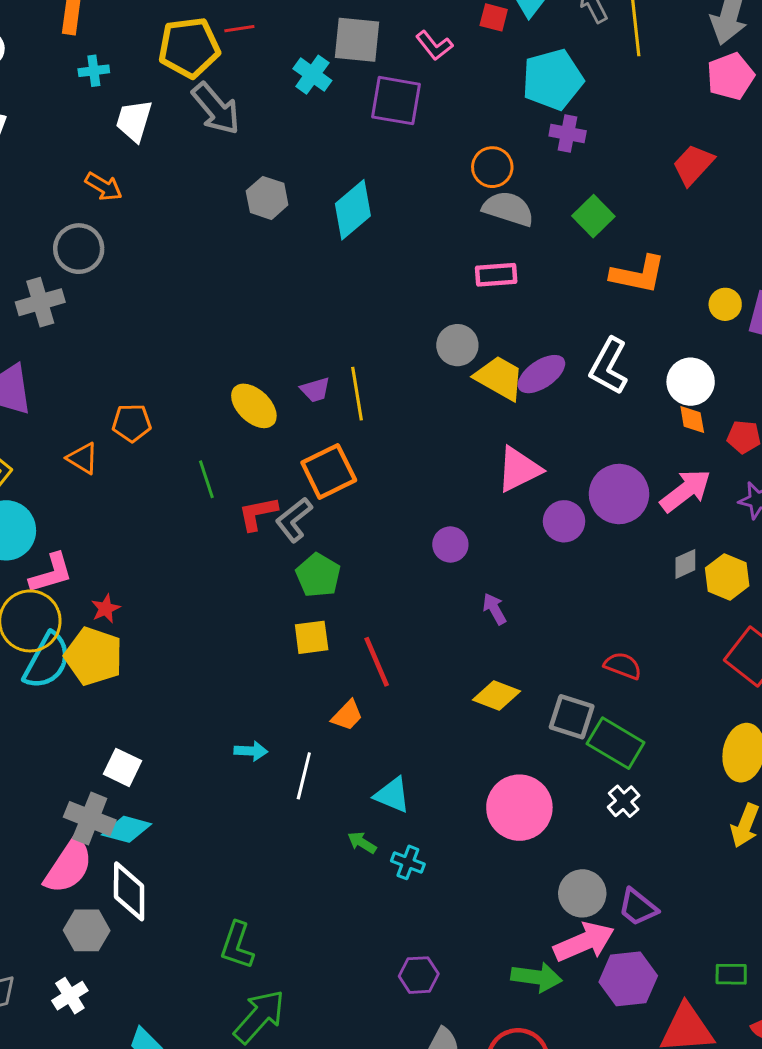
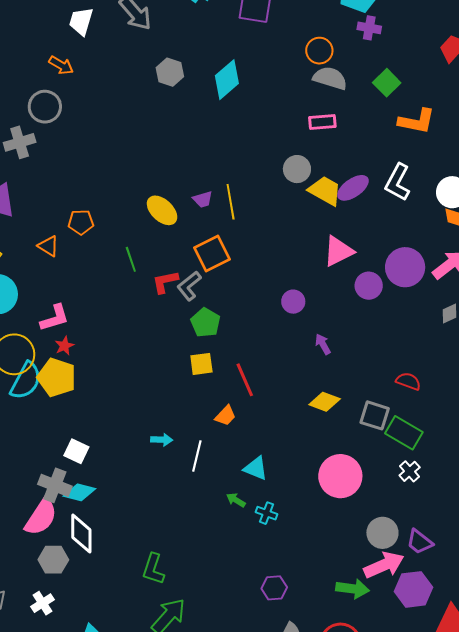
pink L-shape: (51, 573) -> (55, 318), moved

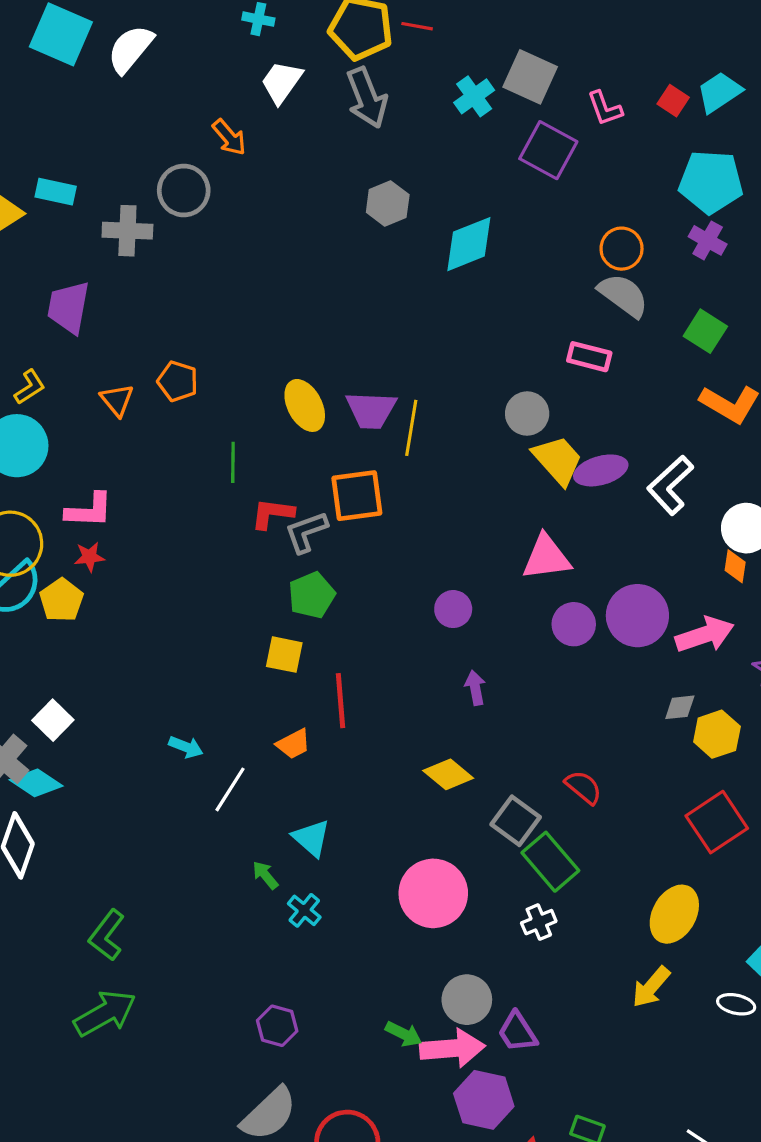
green square: (387, 83) -> (705, 331), turned -32
purple trapezoid: (203, 199) -> (371, 410), size x1.6
yellow pentagon: (57, 377) -> (62, 600), size x0.7
green arrow: (352, 589) -> (404, 1034), moved, size x0.7

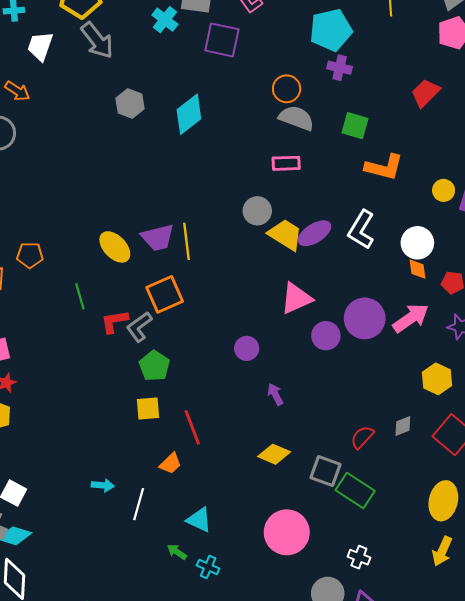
gray diamond: (680, 707) -> (403, 426), moved
red semicircle: (583, 787) -> (362, 437), turned -70
white cross: (539, 922) -> (359, 557), moved, turned -30

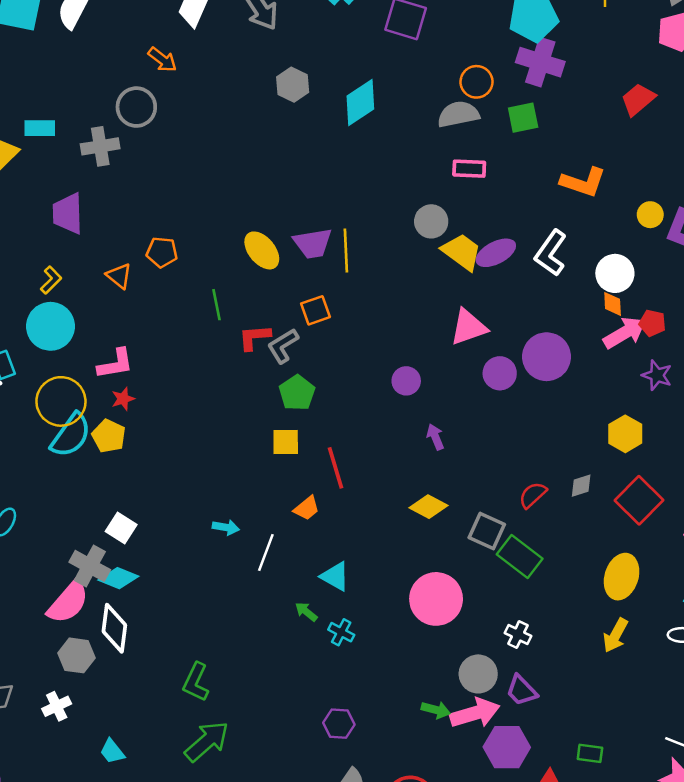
purple cross: (340, 68) -> (540, 62), size x1.6
gray semicircle: (296, 118) -> (458, 114), moved, turned -36
green square: (355, 126) -> (523, 118), moved, turned -32
orange square: (165, 294) -> (315, 310), size x0.7
pink arrow: (411, 318) -> (625, 333), moved

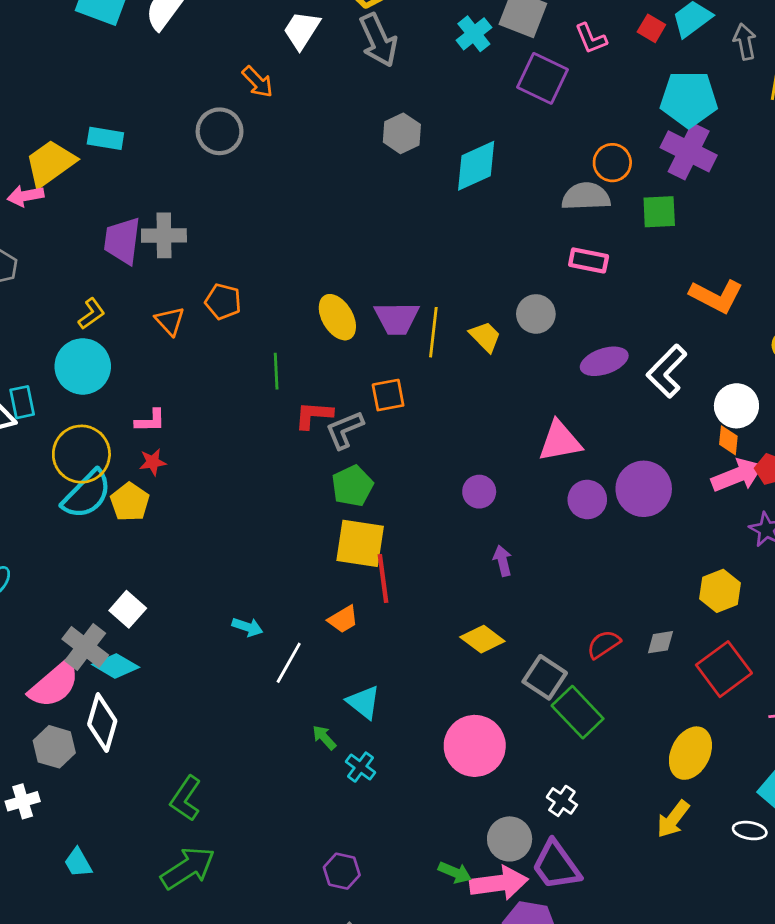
gray cross: (100, 146) -> (164, 235), moved
yellow trapezoid: (462, 252) -> (485, 337), moved, size x0.7
pink L-shape: (115, 364) -> (150, 421), size x0.7
yellow square: (286, 442) -> (360, 543), moved, size x1.5
purple trapezoid: (522, 690) -> (556, 865), size x1.4

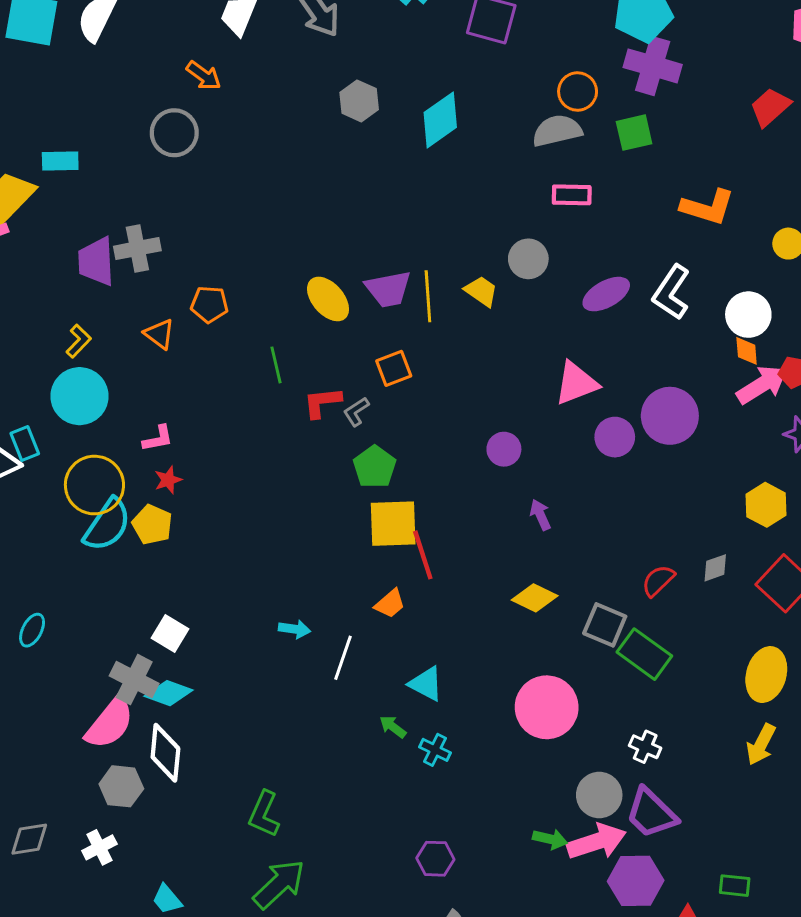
gray L-shape: (345, 430) -> (356, 412), size x0.7

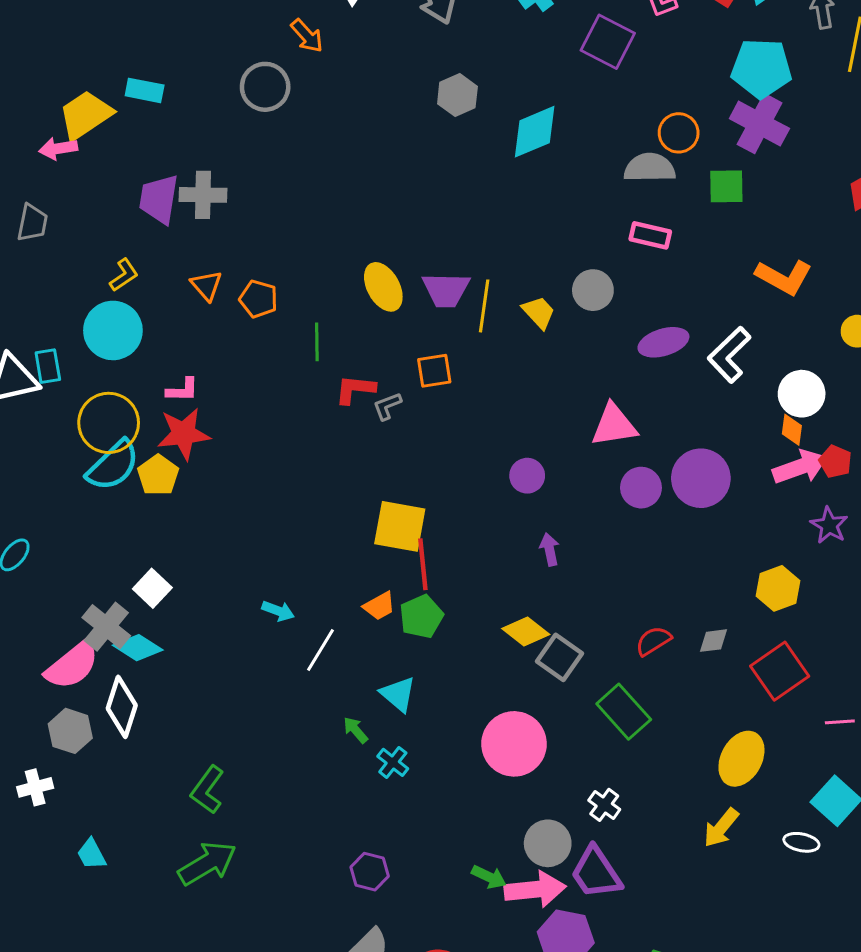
orange pentagon: (209, 304) -> (259, 299), moved
green pentagon: (375, 467) -> (421, 616), moved
red star: (168, 480) -> (184, 434), size x1.8
gray square: (605, 625) -> (559, 657), moved

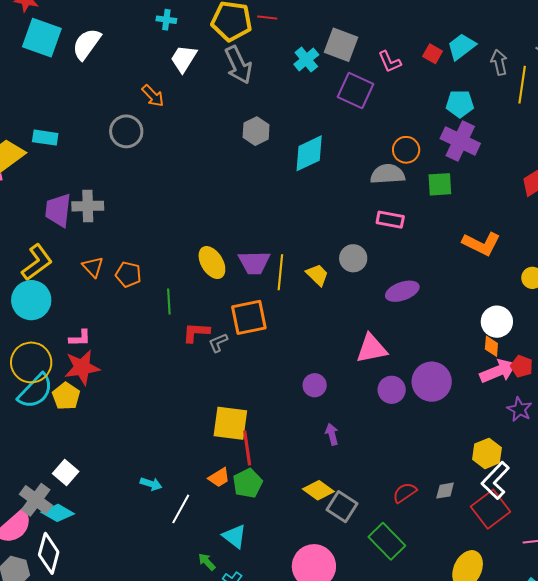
cyan pentagon: (761, 68) -> (460, 104), size x0.7
yellow L-shape: (124, 275) -> (37, 262), size x1.6
white L-shape: (729, 355) -> (495, 480), moved
orange square: (434, 371) -> (249, 317), size x1.5

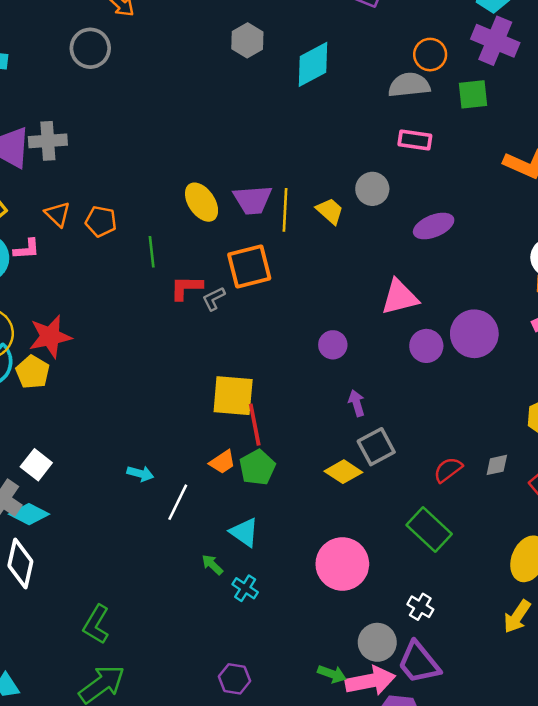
pink L-shape: (80, 338) -> (27, 249), moved
gray square: (342, 507) -> (376, 447), moved, turned 32

